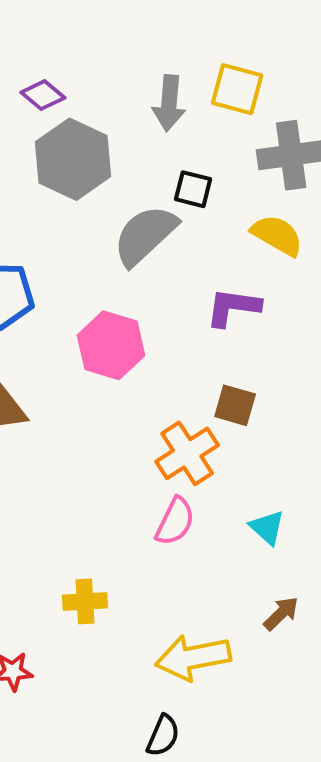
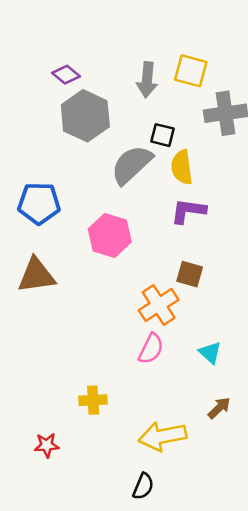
yellow semicircle: (277, 235) -> (182, 167), moved, turned -128

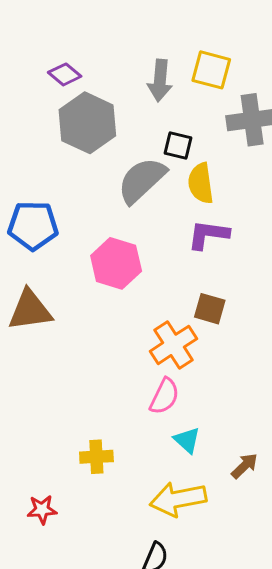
cyan triangle: (210, 353) -> (187, 440), moved

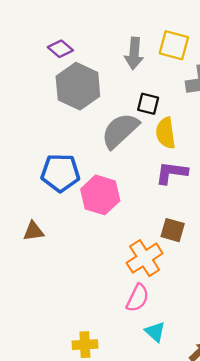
blue pentagon: (33, 226) -> (60, 173), moved
brown triangle: (30, 310) -> (33, 231), size x0.6

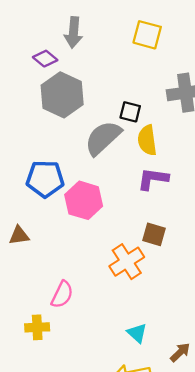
yellow square: (174, 45) -> (147, 35), moved
gray arrow: (134, 53) -> (73, 33), moved
pink semicircle: (138, 298) -> (62, 294), moved
yellow cross: (85, 345) -> (37, 327), moved

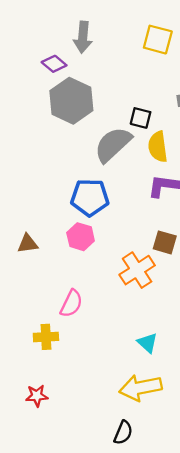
blue pentagon: (45, 179) -> (90, 197), moved
pink hexagon: (84, 200) -> (81, 237), moved, size x0.7

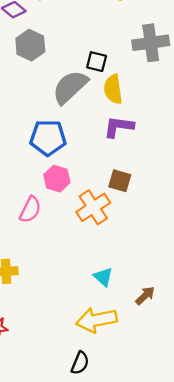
gray hexagon: (71, 101) -> (30, 45), size x0.7
pink hexagon: (81, 237) -> (57, 179), moved
pink semicircle: (71, 304) -> (30, 210), moved

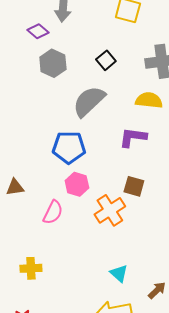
black square: (97, 62) -> (106, 60), moved, turned 36
yellow semicircle: (113, 89) -> (149, 100), moved, turned 104

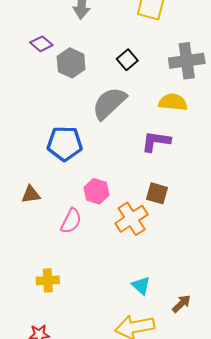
purple diamond: (38, 31) -> (41, 44), moved
blue pentagon: (69, 147) -> (65, 143), moved

